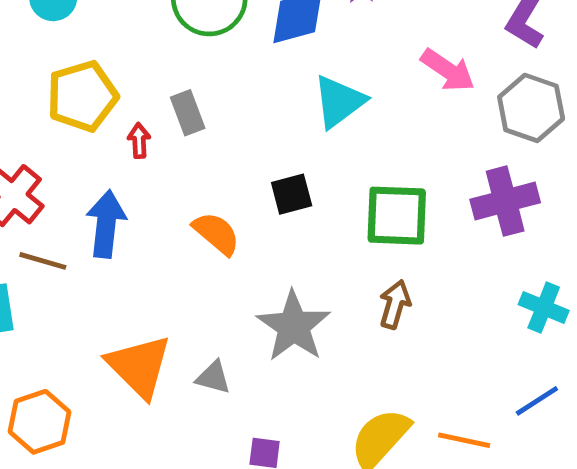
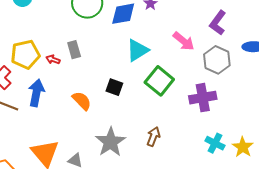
yellow pentagon: (82, 96) -> (25, 54), moved
red arrow: (139, 141) -> (53, 59), turned -72
black square: (292, 194) -> (114, 87), turned 30
green square: (397, 216) -> (159, 81), moved, turned 32

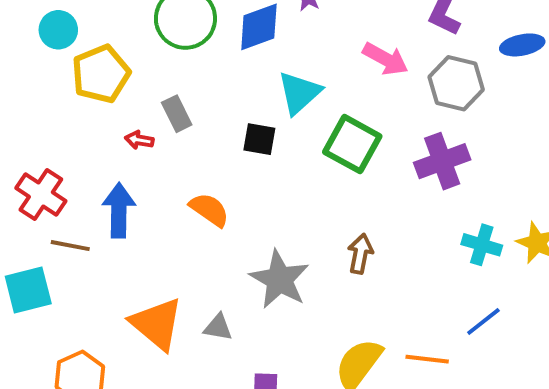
yellow pentagon: (25, 54) -> (101, 74), moved
black square: (114, 87) -> (259, 139), moved

